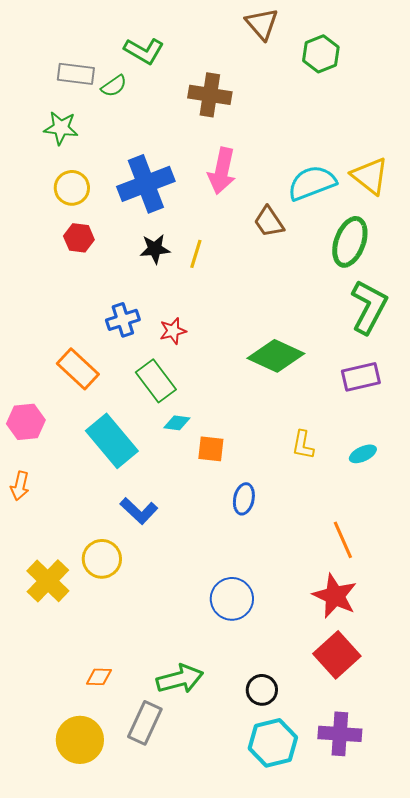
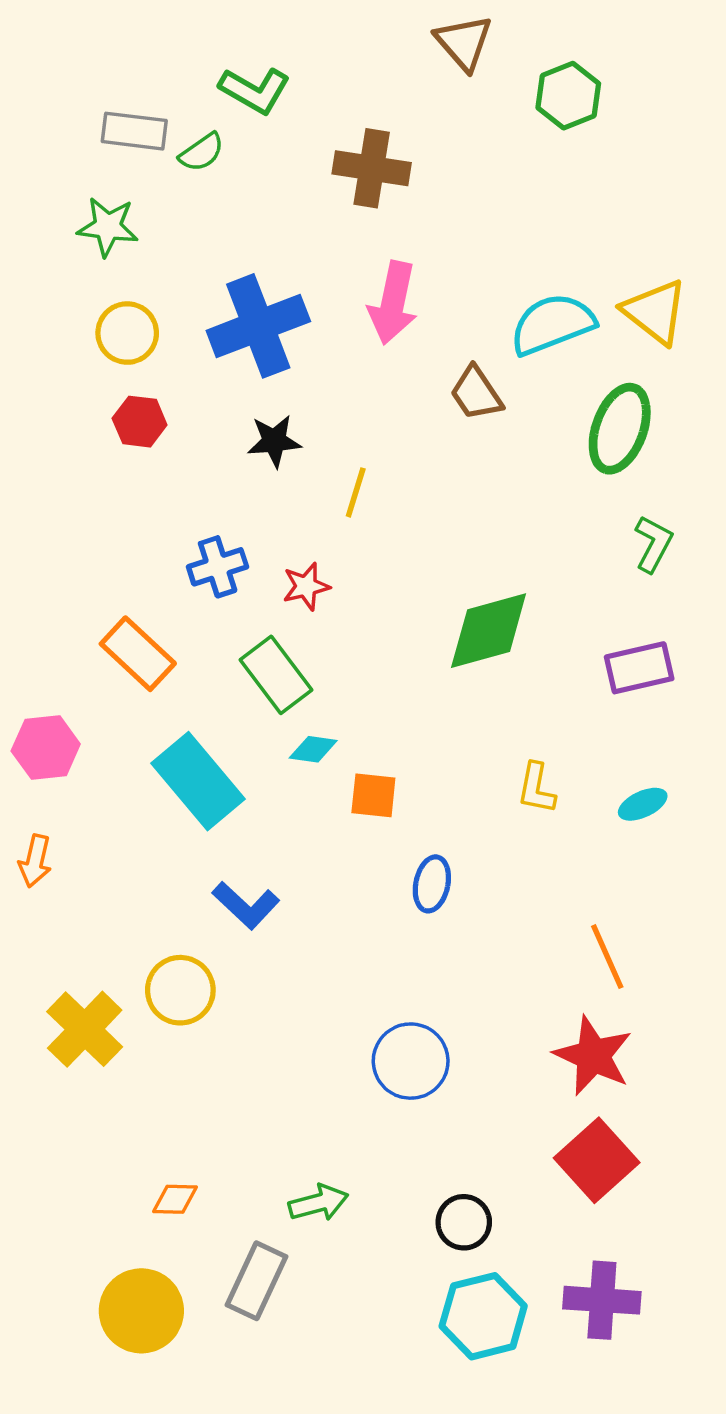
yellow line: (196, 254) -> (356, 492), moved
green L-shape: (369, 307) -> (653, 544), size x0.6
green diamond: (276, 356) -> (489, 631), turned -40
green arrow: (180, 679) -> (319, 1203), size x0.7

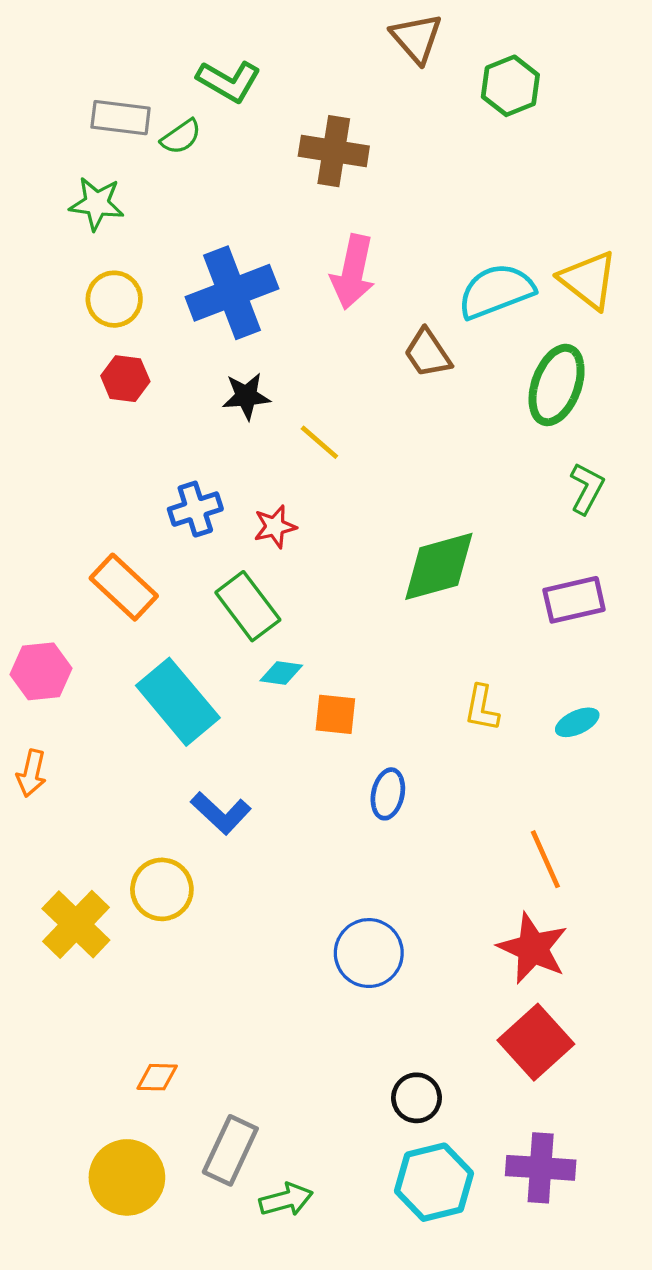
yellow line: (356, 492) -> (319, 442), turned -66
green arrow: (319, 1203) -> (286, 1200), moved

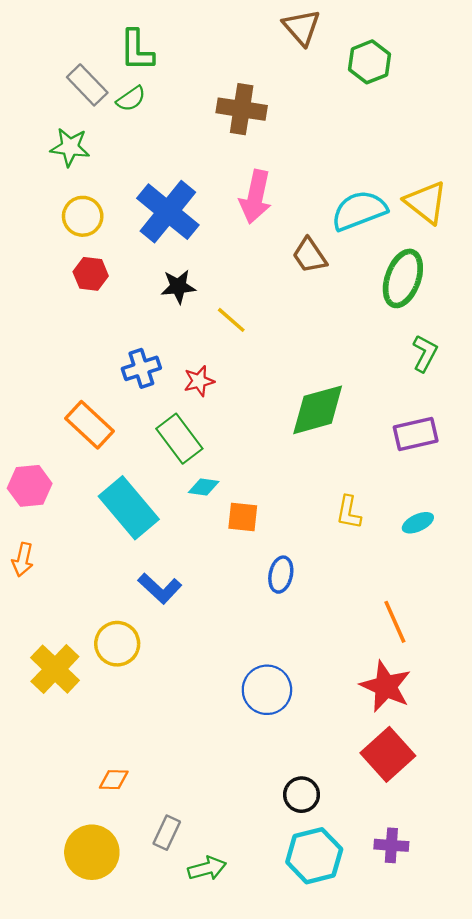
green L-shape: (229, 81) -> (137, 50), moved, turned 60
gray rectangle: (121, 118) -> (87, 85), turned 39
blue cross: (232, 293) -> (168, 212), turned -30
gray rectangle: (230, 1150) -> (167, 833), size x0.7
purple cross: (541, 1168) -> (391, 845), size x0.7

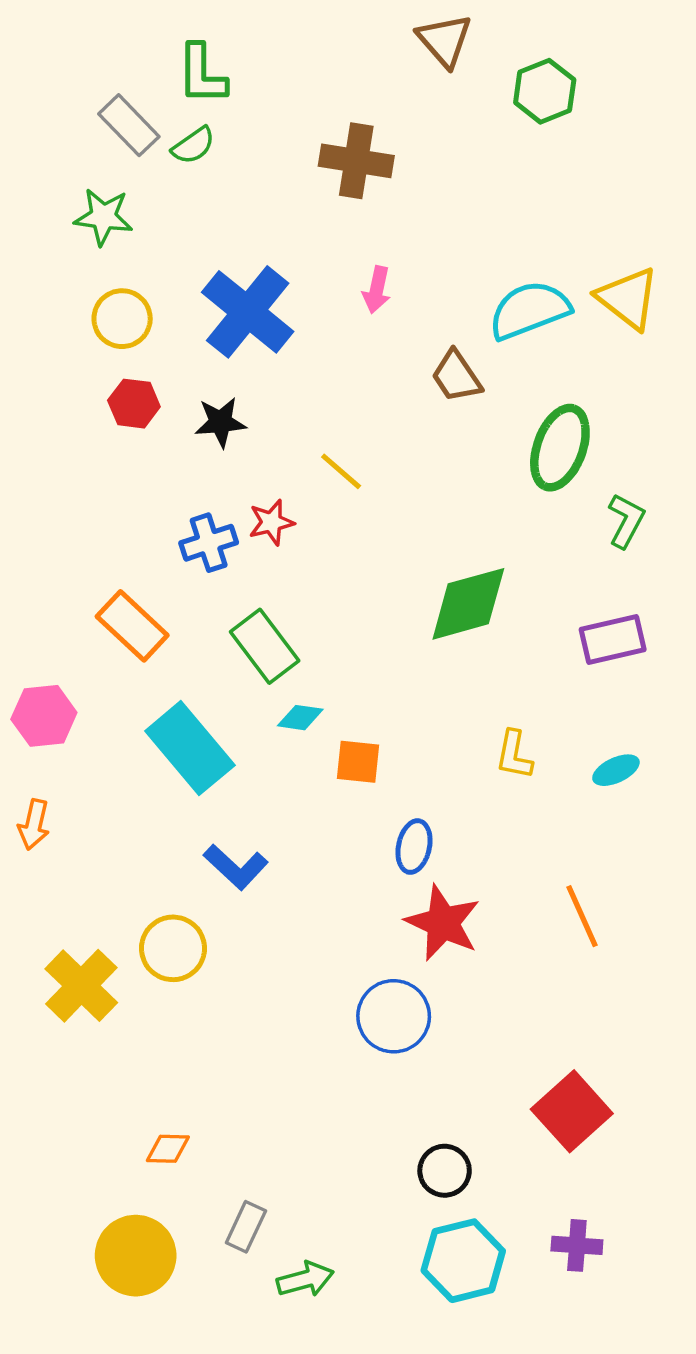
pink arrow: (255, 197) -> (377, 290), size x0.6
green ellipse: (403, 278) -> (560, 448), moved
black star: (178, 287) -> (220, 422), moved
red star: (199, 381) -> (271, 522), moved
red star: (386, 686) -> (443, 923), moved

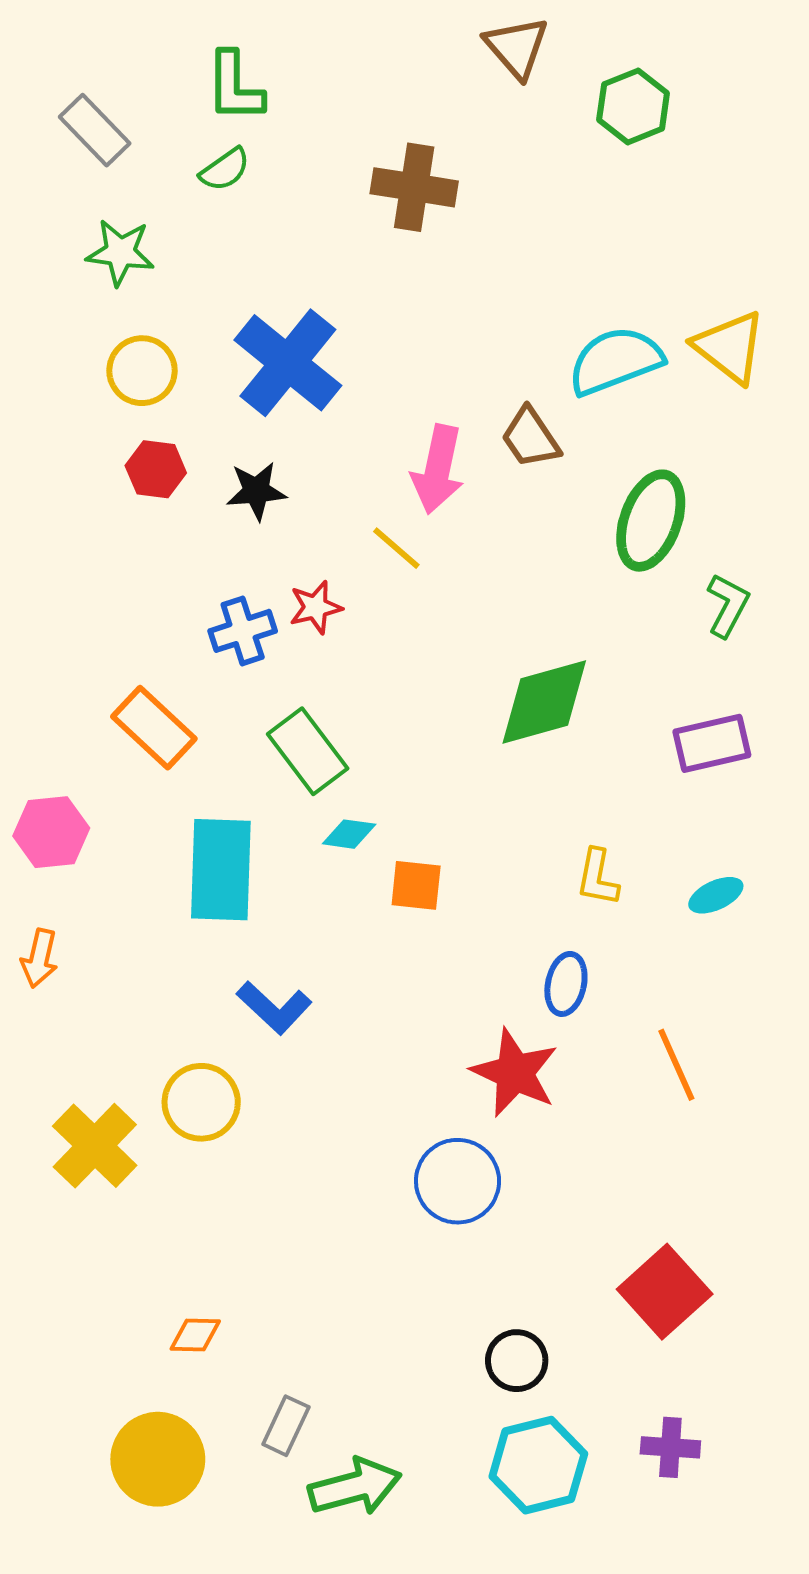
gray rectangle: (129, 125) -> (95, 130), moved
pink arrow: (377, 290) -> (438, 469), moved, size x1.6
cyan rectangle: (190, 748) -> (221, 870), turned 42
blue ellipse: (414, 847) -> (566, 984), moved
green arrow: (305, 1279) -> (355, 1487), size x1.4

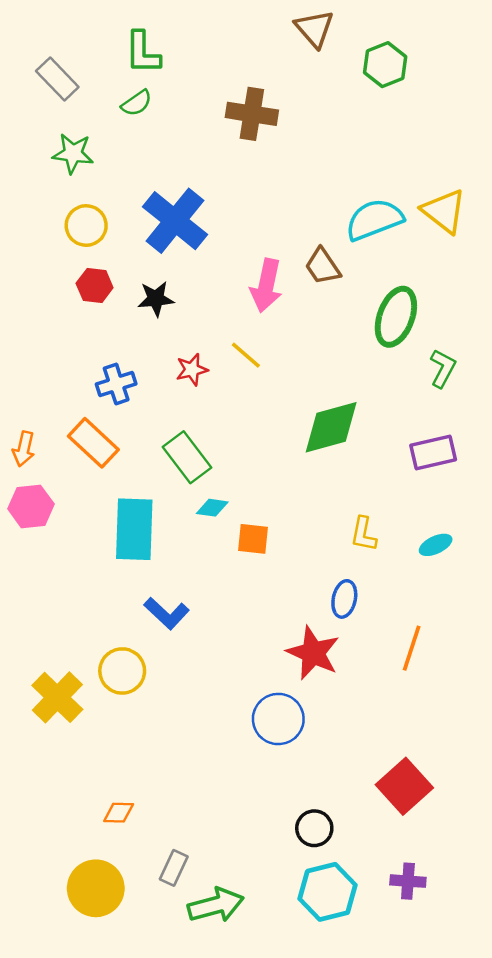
yellow line: (396, 548) -> (246, 355), moved
blue cross: (243, 631) -> (116, 384), moved
orange arrow: (39, 958) -> (24, 449), moved
orange line: (676, 1065) -> (412, 648), turned 42

